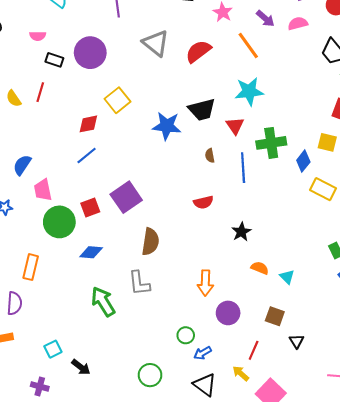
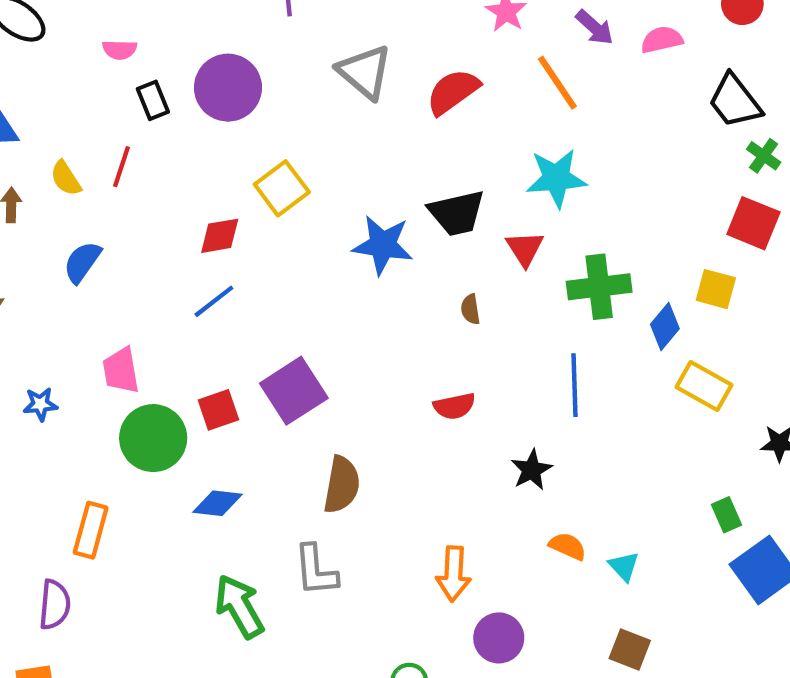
black rectangle: (54, 60) -> (153, 100), turned 48
blue semicircle: (22, 165) -> (82, 262), moved
blue line: (243, 168) -> (574, 385), moved
brown square: (275, 316) -> (630, 650), moved

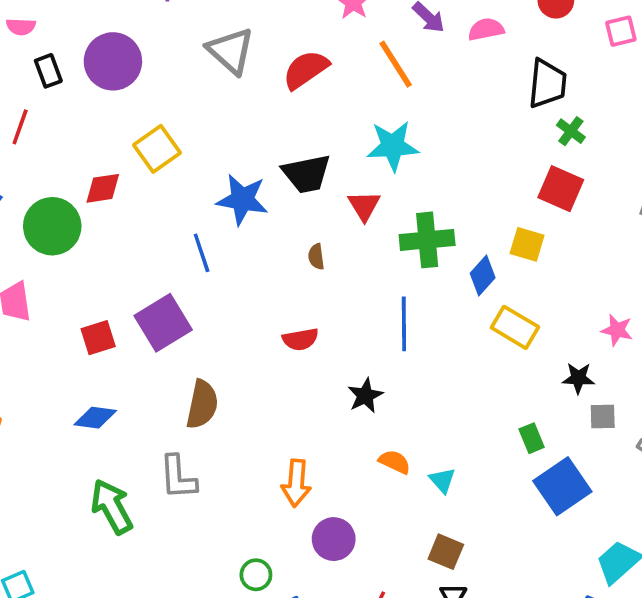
black trapezoid: (735, 101) -> (547, 84), turned -138
blue line: (214, 301) -> (202, 253), moved, turned -72
green circle: (153, 438) -> (52, 226), moved

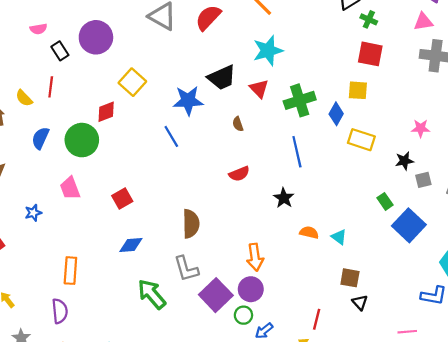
purple square: (163, 323) -> (216, 295), moved
purple circle: (334, 539) -> (251, 289), moved

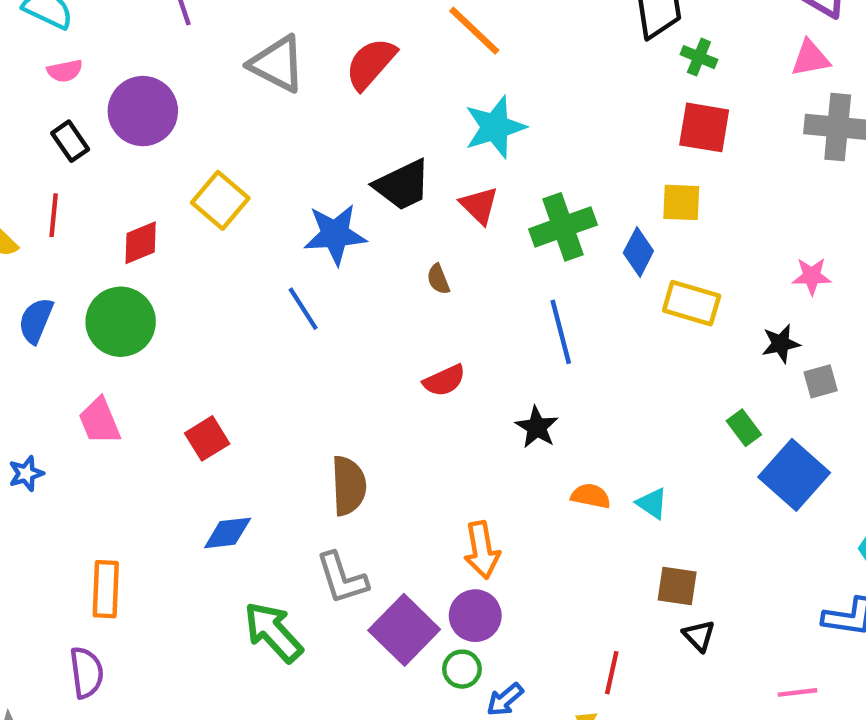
pink semicircle: (38, 29) -> (65, 71), moved
red diamond: (106, 112) -> (141, 243), moved

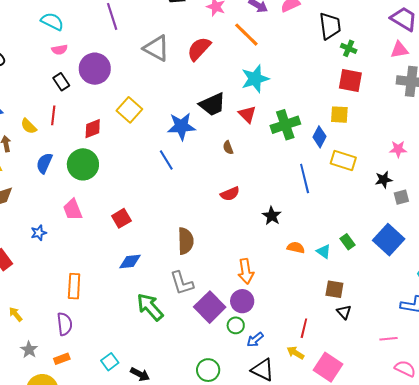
blue line: (561, 332) -> (305, 178), moved
green rectangle: (744, 428) -> (347, 242), moved

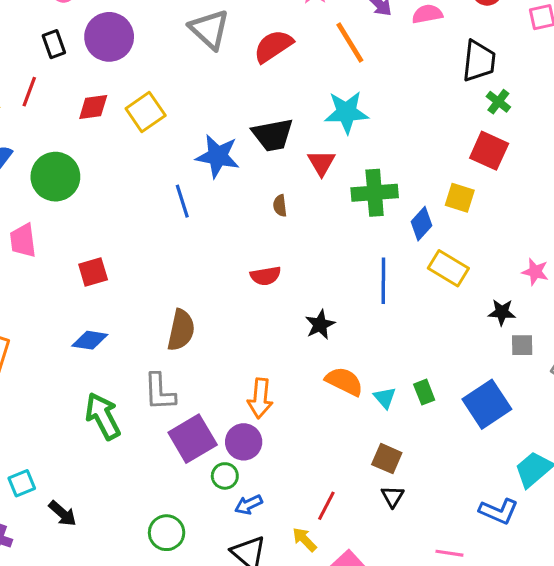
red diamond: (93, 129) -> (93, 107), moved
orange semicircle: (296, 248) -> (344, 381), size x1.4

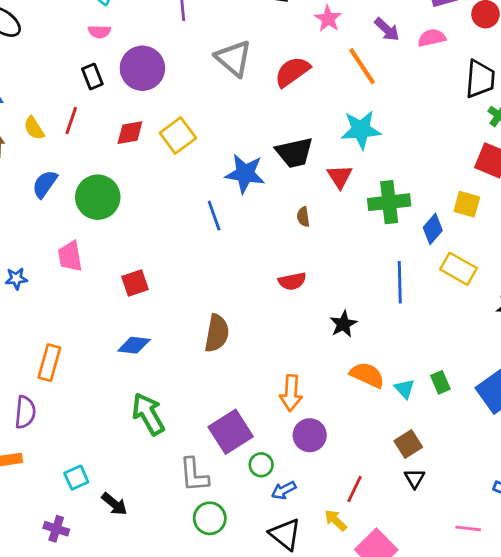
gray L-shape: (160, 392) -> (194, 475), moved
purple circle: (244, 442) -> (310, 435), moved
brown square: (387, 459) -> (408, 444), turned 36

